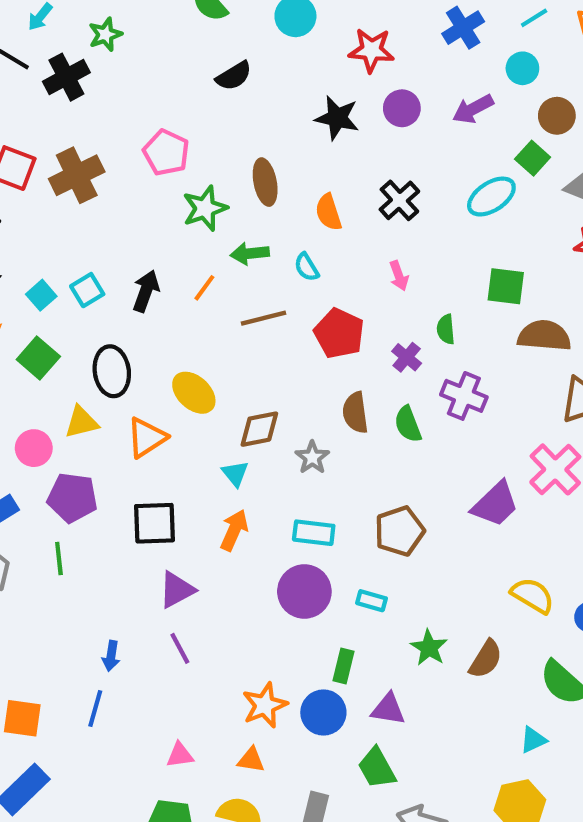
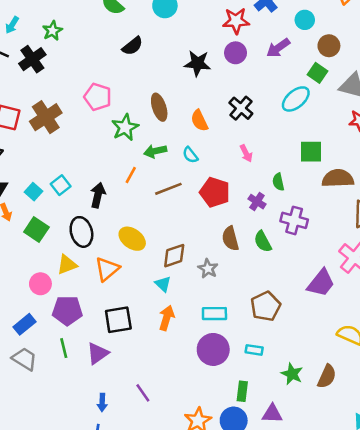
red star: (371, 50) -> (236, 21), moved
black arrow: (146, 291) -> (98, 195), moved
purple triangle: (177, 590) -> (98, 353), moved

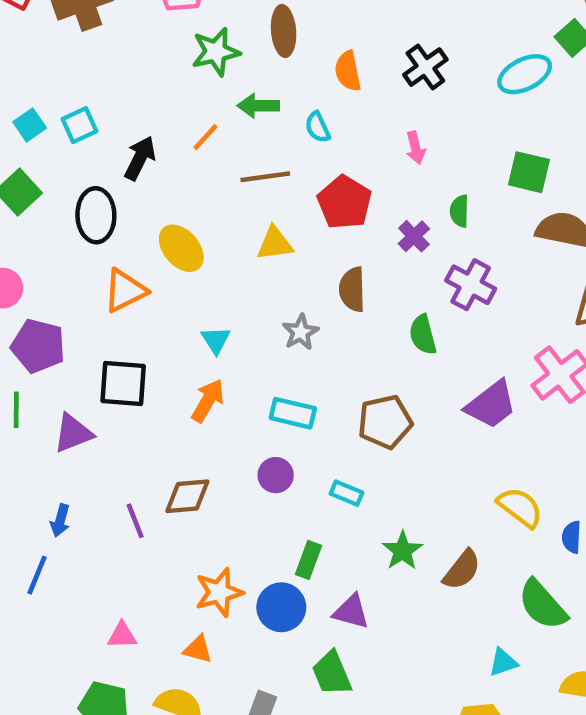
green semicircle: (263, 242) -> (423, 335), moved
brown diamond: (174, 256) -> (187, 496), moved
yellow triangle: (67, 265) -> (275, 243), moved
purple circle: (213, 349) -> (276, 475), size x0.6

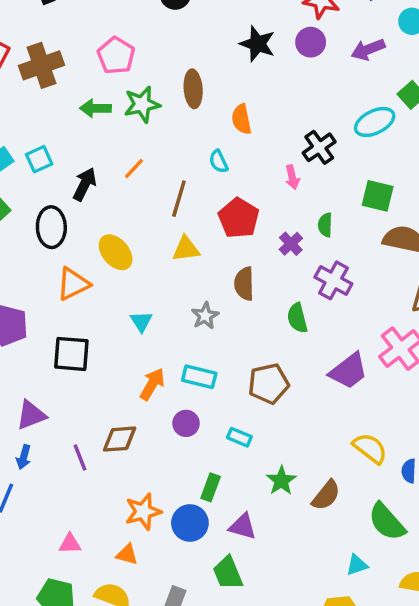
black cross: (425, 67) -> (319, 147), moved
green arrow: (258, 106) -> (95, 108), moved
brown line: (265, 177) -> (179, 199), turned -66
orange arrow: (208, 401) -> (152, 384), moved
purple triangle: (73, 433) -> (31, 415), moved

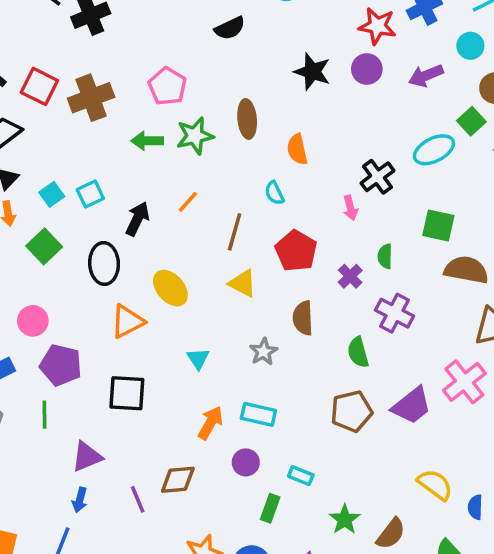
yellow triangle: (186, 249) -> (243, 283), turned 36
brown pentagon: (269, 384) -> (352, 411), moved
green rectangle: (211, 487) -> (270, 508), moved

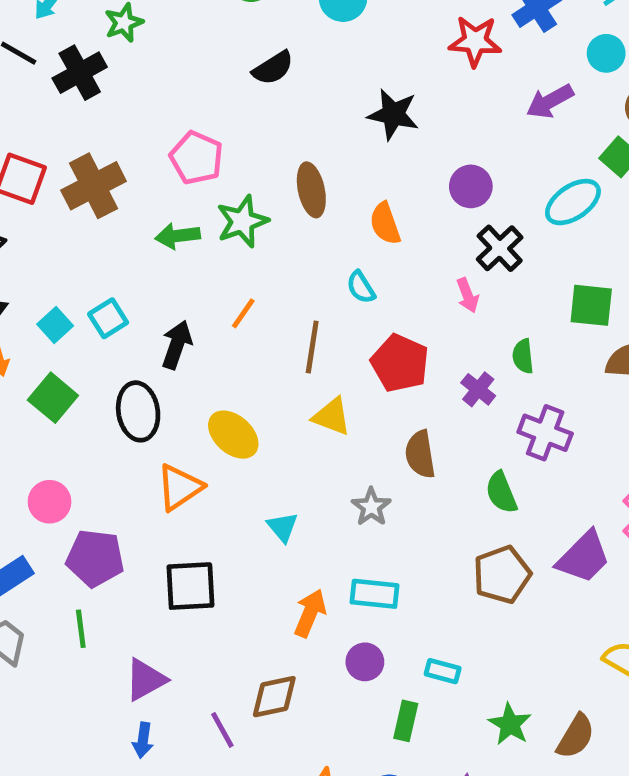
purple circle: (367, 69) -> (471, 186), moved

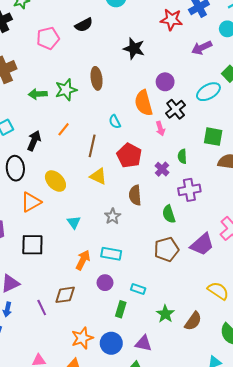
pink pentagon: (196, 158) -> (48, 38), moved, turned 30
orange semicircle: (385, 223) -> (144, 103), moved, size x1.4
purple cross: (545, 433) -> (189, 190), turned -35

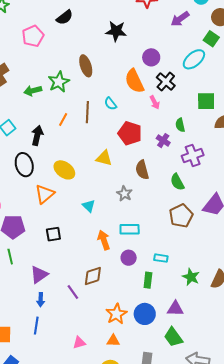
brown line: (92, 146) -> (87, 112), moved
black square: (32, 245) -> (53, 234), size x0.7
orange arrow: (83, 260) -> (104, 240), turned -36

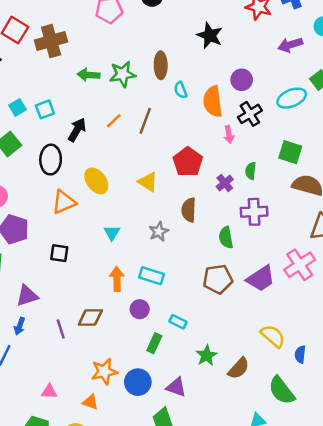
cyan semicircle: (110, 104) -> (181, 90), moved

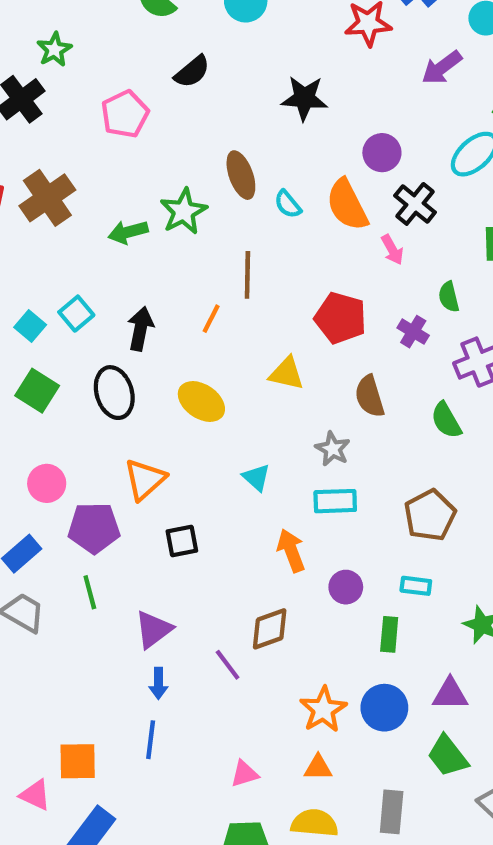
orange line: (114, 121) -> (211, 319), moved
orange triangle: (64, 202) -> (145, 479), moved
cyan rectangle: (151, 276) -> (335, 501), moved
brown pentagon: (218, 279) -> (430, 515), moved

